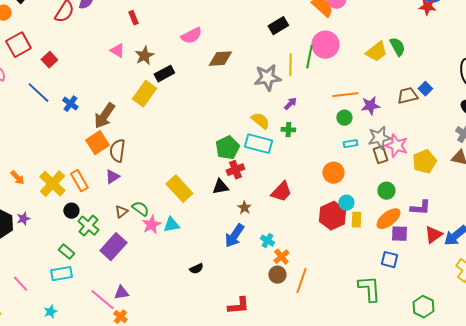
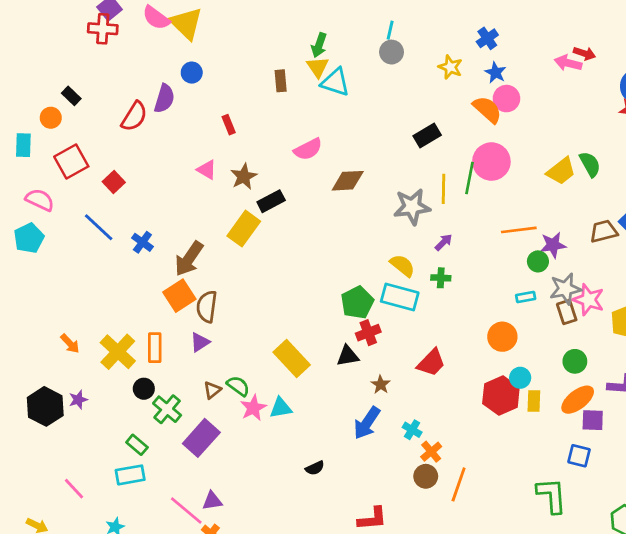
green circle: (344, 118) -> (538, 261), moved
orange rectangle: (79, 181) -> (155, 348), turned 30

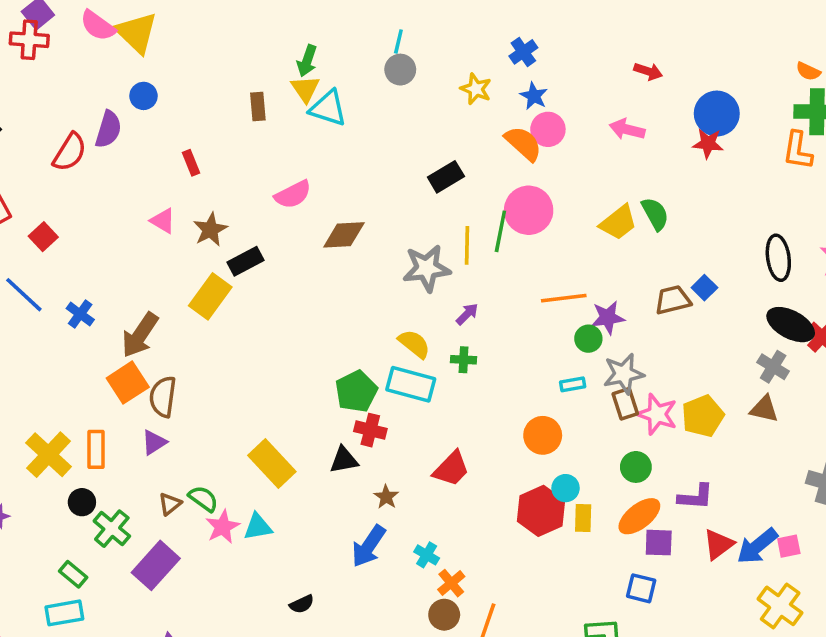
pink arrow: (568, 63) -> (627, 129), moved
pink star: (589, 300) -> (657, 414), moved
red cross: (368, 333) -> (370, 430), turned 35

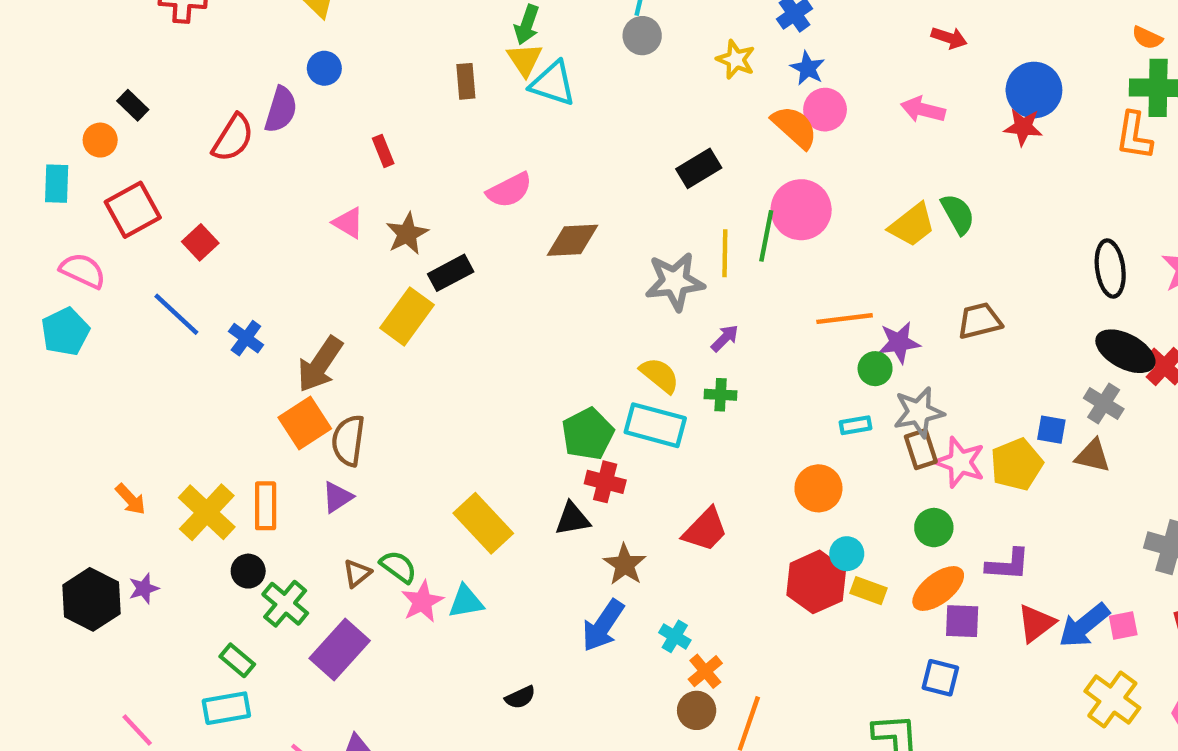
blue square: (704, 288) -> (1051, 430), moved, turned -35
brown star: (386, 497) -> (625, 565), size x1.4
yellow rectangle: (583, 518) -> (869, 591), turned -72

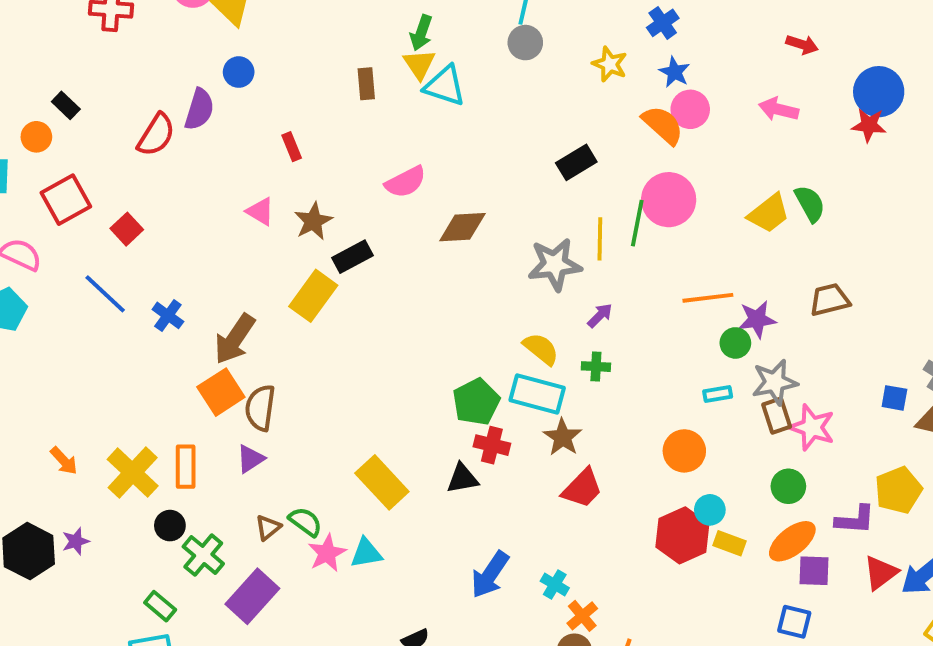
yellow pentagon: (1017, 464) -> (898, 490), moved
brown star: (625, 565) -> (563, 437), moved

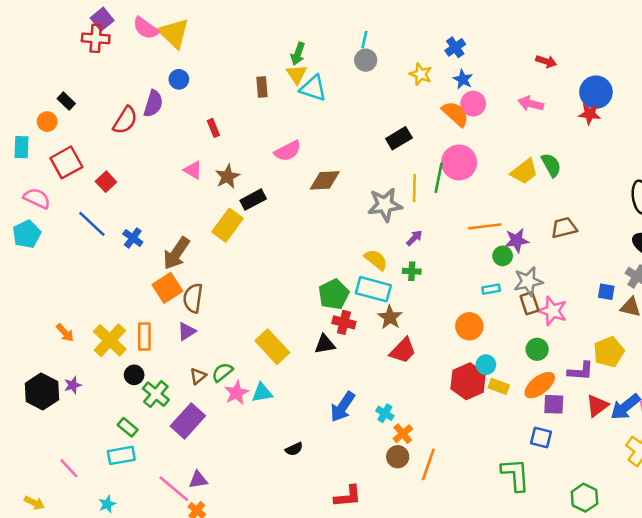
green semicircle: (305, 522) -> (222, 372), turned -75

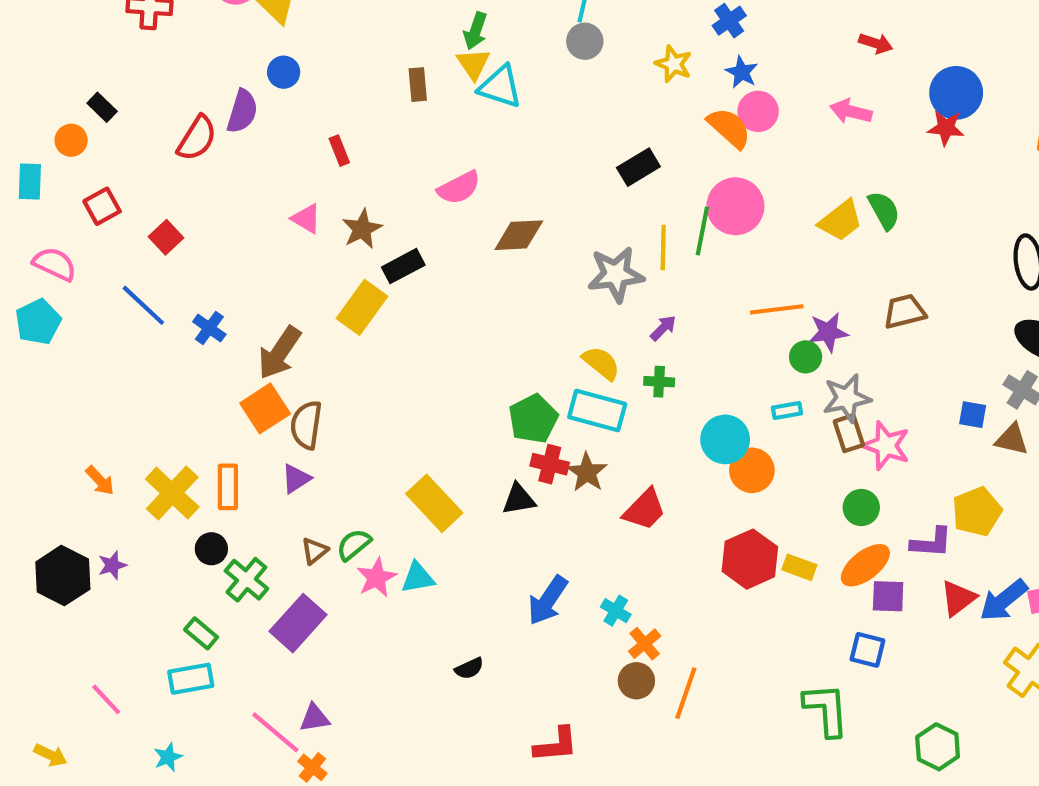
red square: (66, 162) -> (102, 206), size x0.7
brown star: (390, 317) -> (587, 472), moved
cyan circle: (486, 365) -> (725, 439), moved, size x1.5

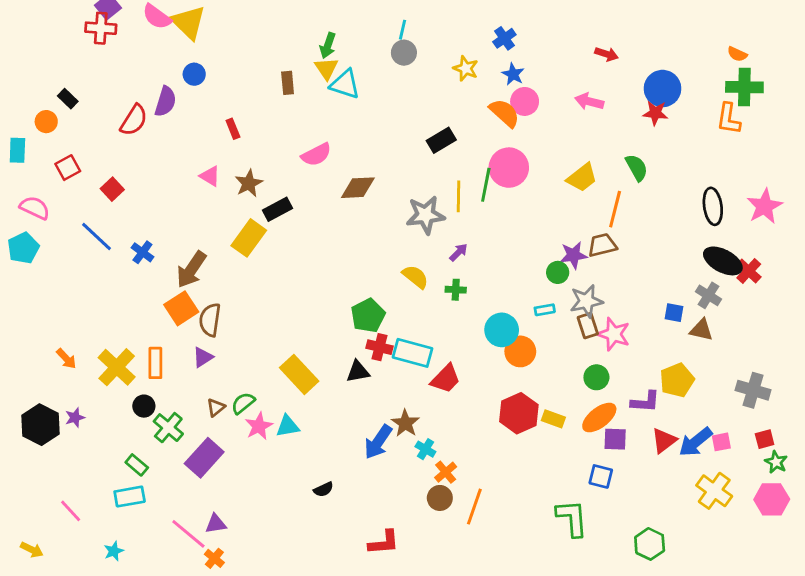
green semicircle: (884, 210) -> (637, 168), moved
orange line: (777, 309) -> (615, 209), moved, turned -69
brown trapezoid: (905, 311) -> (602, 245), moved
cyan rectangle: (597, 411) -> (413, 353), moved
brown star: (587, 472) -> (405, 423), moved

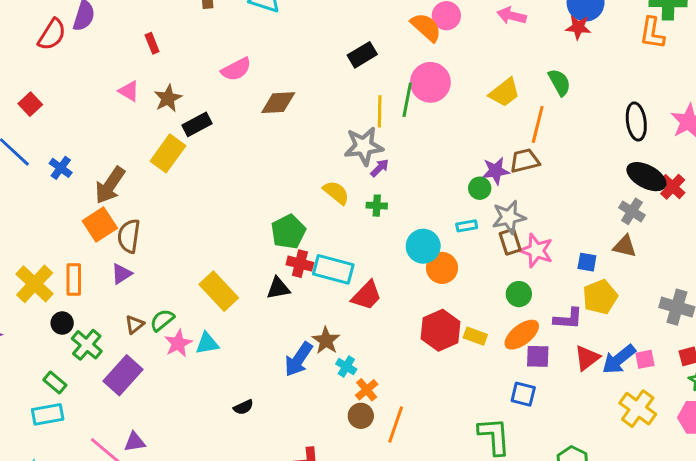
gray star: (425, 215) -> (364, 146), moved
blue square: (674, 313) -> (587, 262), moved

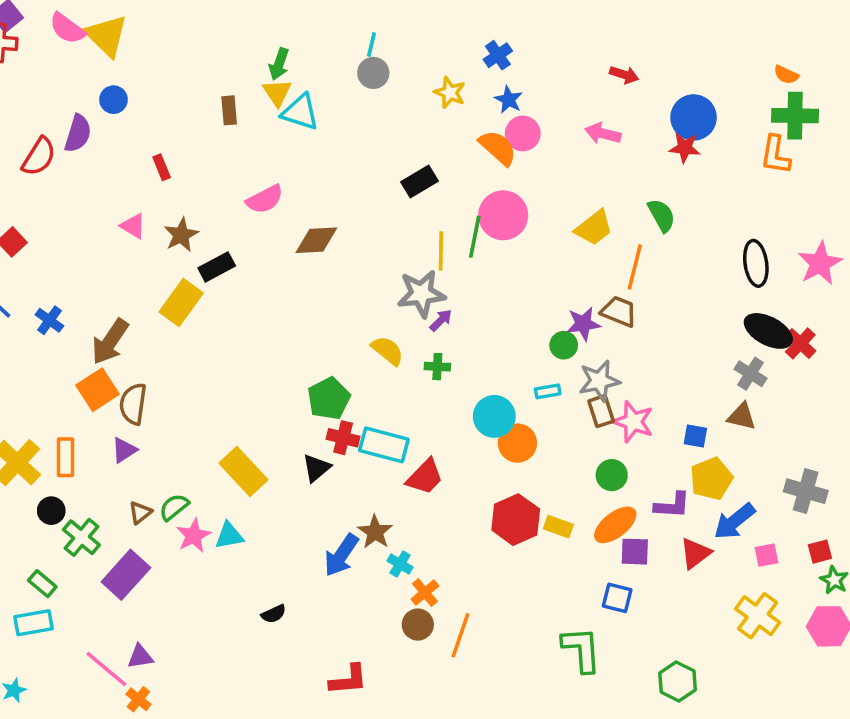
brown trapezoid: (525, 161) -> (619, 311), turned 36
black triangle: (278, 288) -> (316, 468), turned -30
blue arrow: (619, 359) -> (734, 521), moved

